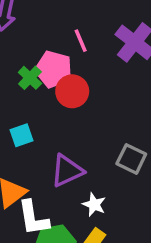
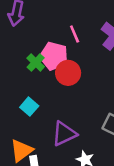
cyan square: (21, 135) -> (29, 107), turned -30

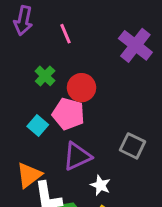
pink line: (75, 34) -> (65, 34), moved
pink pentagon: (54, 56) -> (68, 114), moved

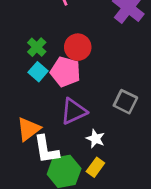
green cross: (45, 76) -> (37, 47), moved
cyan square: (38, 126) -> (38, 72), moved

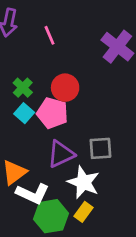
gray square: (125, 102) -> (100, 148), moved, turned -30
white star: (95, 139) -> (83, 182), size x1.6
white L-shape: (46, 150) -> (33, 194), turned -56

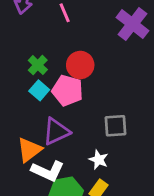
purple triangle: (61, 154) -> (56, 131), moved
white star: (83, 182) -> (99, 160), size x0.6

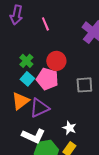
gray square: (116, 126) -> (84, 85), moved
orange triangle: (29, 150) -> (20, 101), moved

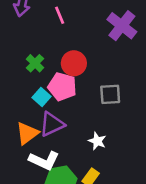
cyan square: (27, 79) -> (41, 97), moved
orange triangle: (20, 101) -> (27, 133), moved
white star: (69, 128) -> (97, 141), moved

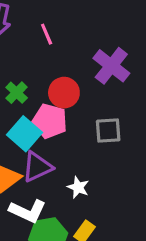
purple cross: (122, 26) -> (111, 66), moved
cyan square: (41, 97) -> (24, 134), size x1.5
white star: (97, 141) -> (78, 187), moved

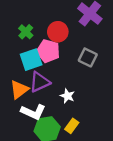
gray square: (108, 131) -> (88, 57), turned 30
cyan square: (24, 134) -> (31, 60), turned 30

